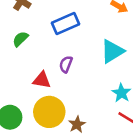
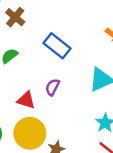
blue rectangle: (66, 23) -> (57, 46), turned 55

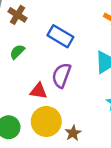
purple semicircle: (52, 87) -> (61, 75), size x1.5

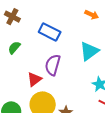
red triangle: (39, 91) -> (34, 79), turned -42

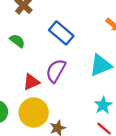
green semicircle: (14, 48) -> (17, 41), turned 72

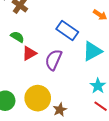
blue rectangle: (61, 33) -> (67, 31), moved
red triangle: (31, 82) -> (29, 53), moved

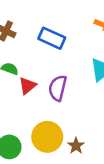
blue rectangle: (67, 31) -> (52, 38), moved

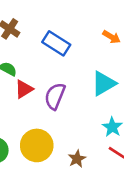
brown star: (76, 146) -> (77, 159), moved

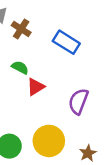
purple semicircle: (55, 96) -> (78, 101), moved

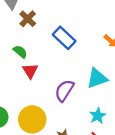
red triangle: (36, 87) -> (30, 71), turned -42

